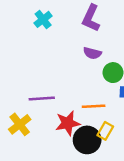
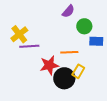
purple semicircle: (92, 53) -> (68, 11), turned -64
yellow cross: (20, 124) -> (19, 34), moved

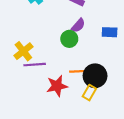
green circle: (84, 26) -> (69, 39), moved
blue rectangle: (96, 41) -> (110, 32), moved
black circle: (64, 78) -> (95, 76), moved

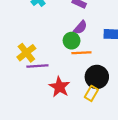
orange line: (79, 71) -> (81, 53), moved
red star: (57, 86) -> (59, 87), turned -30

